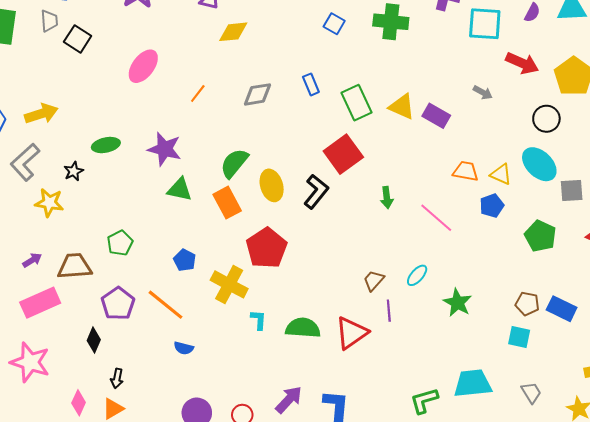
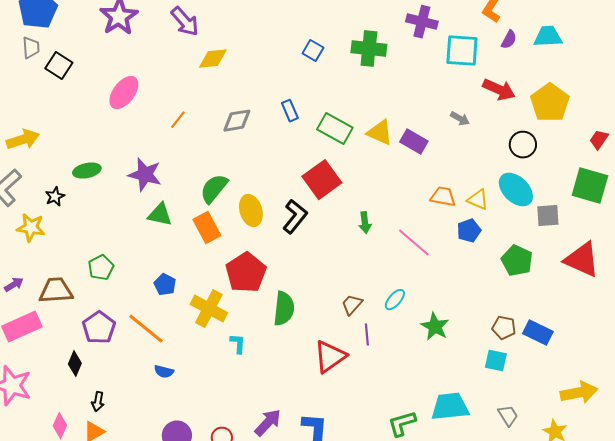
green rectangle: (356, 103) -> (335, 129), turned -36
green semicircle: (303, 328) -> (284, 309), moved, turned 92

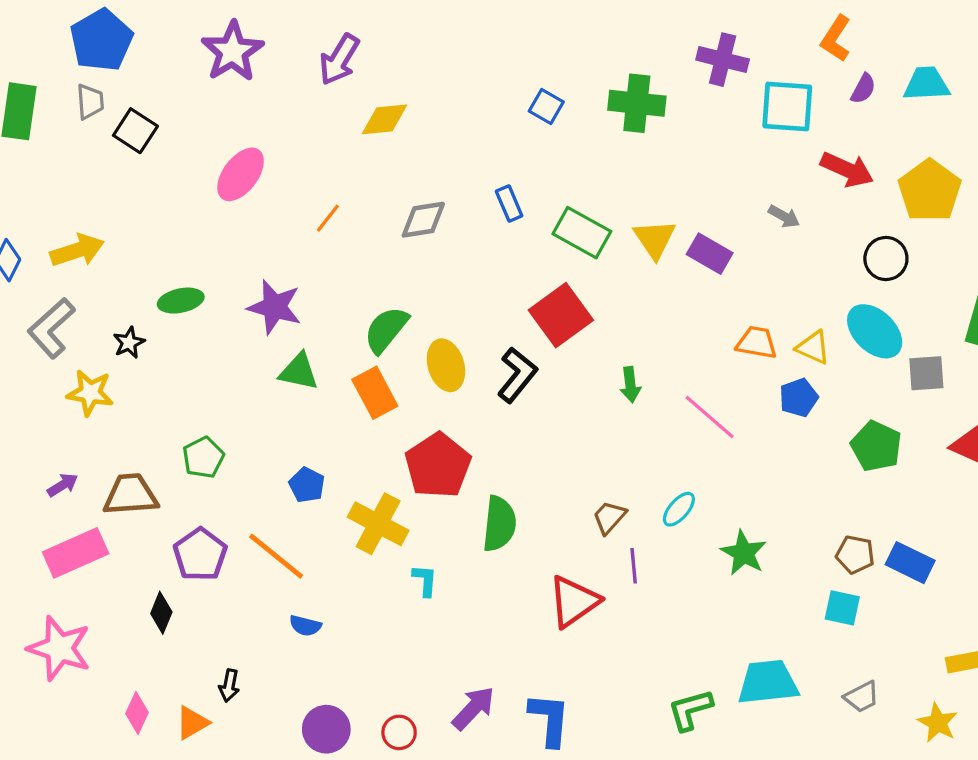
purple arrow: (185, 22) -> (339, 60), turned 72
yellow triangle: (380, 133) -> (655, 239), turned 32
black arrow: (98, 402) -> (229, 686), moved
gray trapezoid: (508, 416) -> (862, 697), turned 95

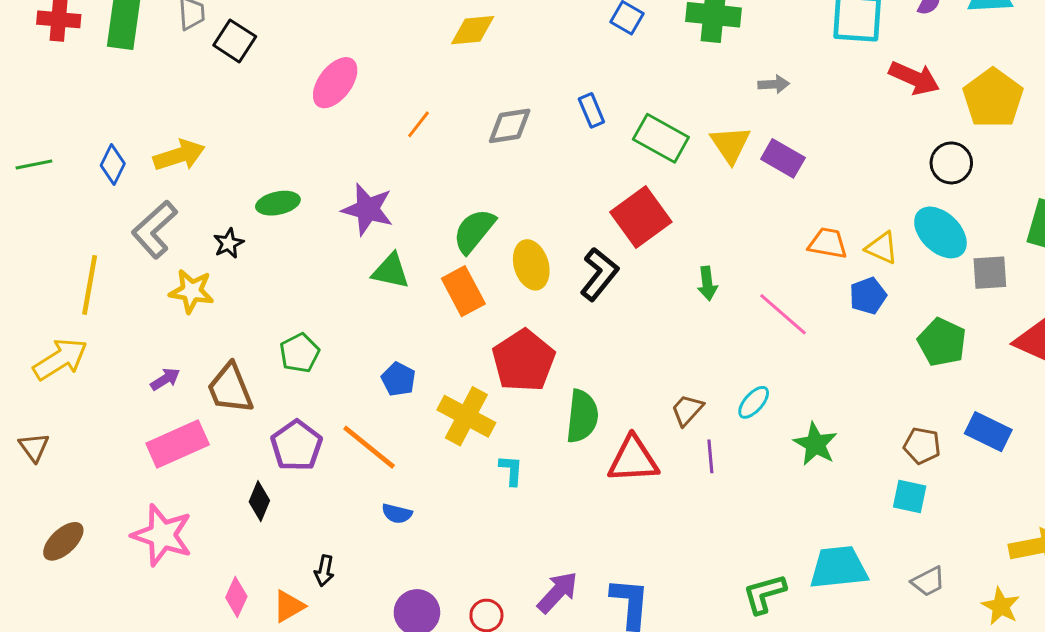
gray arrow: (784, 216) -> (774, 84), moved, turned -32
brown trapezoid: (131, 495) -> (230, 388), turned -108
blue rectangle: (910, 563) -> (988, 432), moved
red triangle: (574, 601) -> (633, 459), moved, turned 32

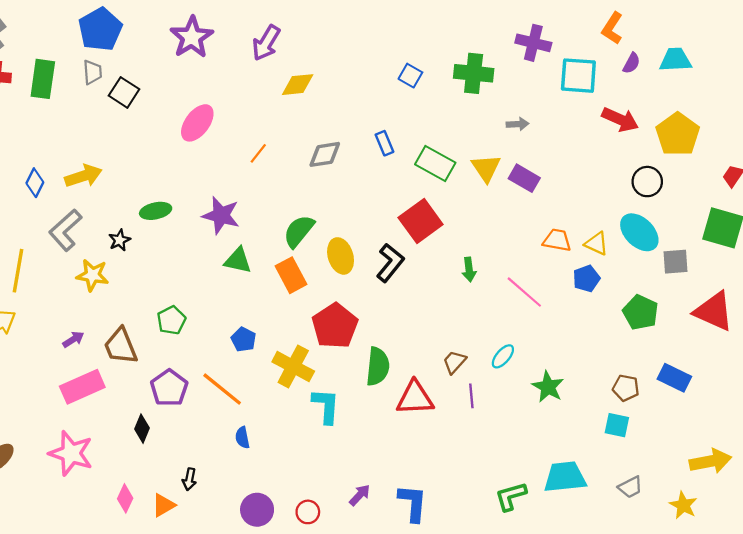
cyan L-shape: (511, 470) -> (326, 406), size x1.6
blue semicircle: (397, 514) -> (242, 438), turned 65
purple arrow: (557, 592) -> (360, 495), size x0.7

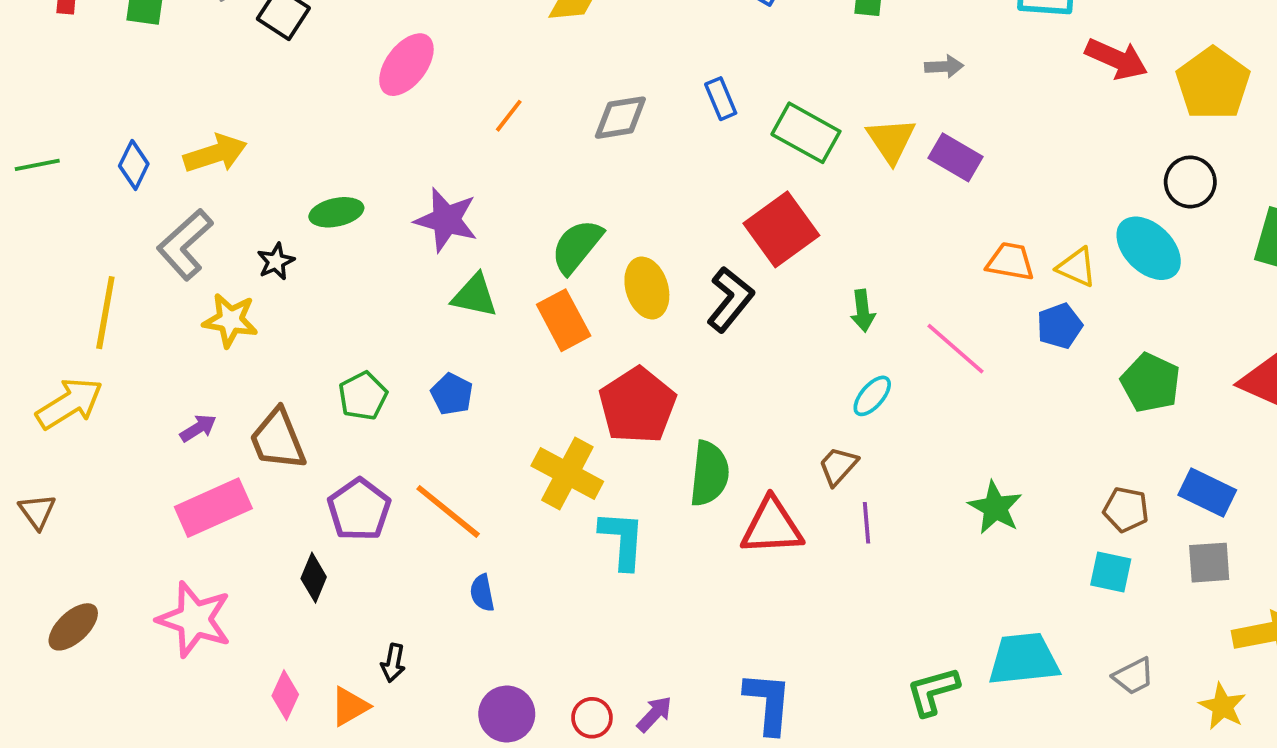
black circle: (647, 182) -> (1190, 182), moved
gray square: (675, 262) -> (1209, 563), moved
blue pentagon: (244, 339) -> (452, 394), moved
cyan ellipse: (503, 356) -> (872, 396), moved
purple arrow: (360, 495) -> (654, 714), moved

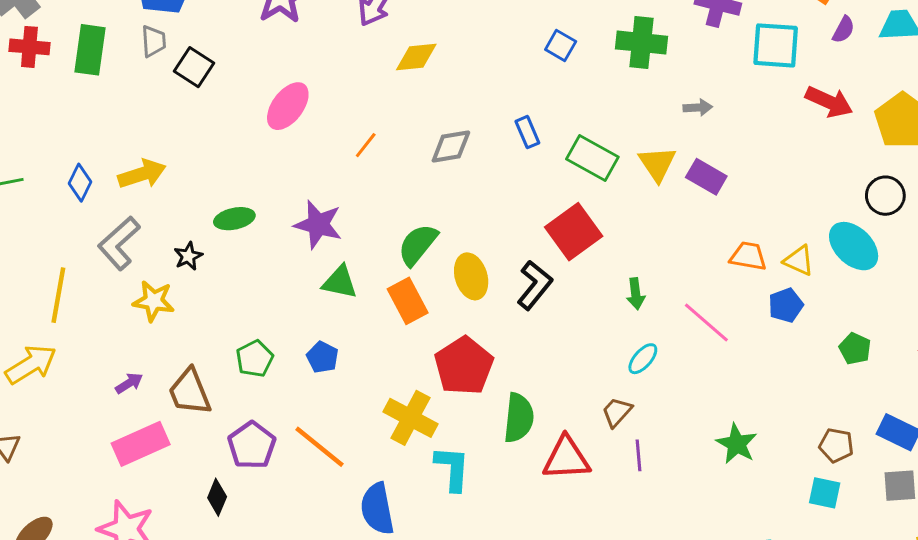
green pentagon: (1151, 383) -> (855, 349), size x0.7
blue semicircle: (482, 593) -> (377, 509), moved, size x1.8

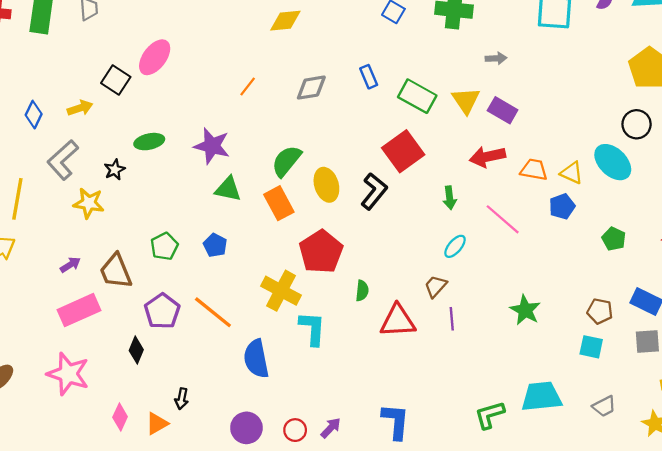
black square: (194, 67) -> (116, 80), moved
red arrow: (829, 102) -> (487, 157), moved, turned 144
pink ellipse: (288, 106) -> (155, 57), moved
yellow arrow: (142, 174) -> (80, 108), size x0.7
green semicircle: (519, 418) -> (362, 291), size x0.6

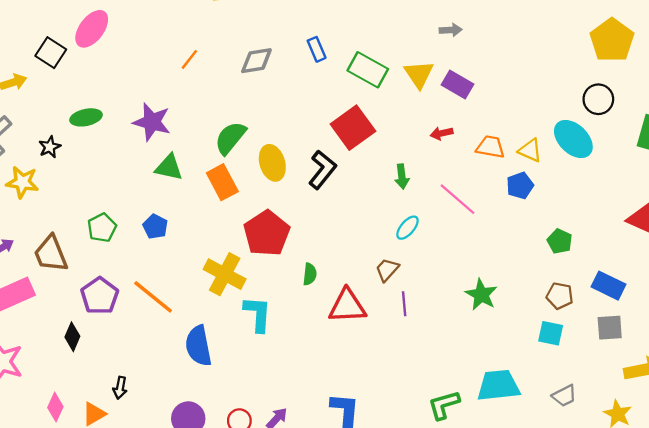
red arrow: (487, 157) -> (442, 133), size x0.6
green pentagon: (614, 239) -> (560, 241), moved

